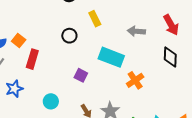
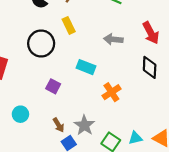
black circle: (69, 36) -> (41, 43), size x1.6
cyan rectangle: (111, 57) -> (86, 67), size x0.7

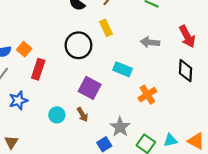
purple square: (53, 86) -> (90, 88), size x1.5
brown arrow: (59, 125) -> (83, 115), moved

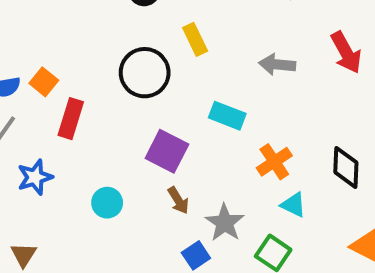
black diamond: (186, 71) -> (346, 167), moved
brown arrow: (83, 115) -> (178, 200), moved
cyan triangle: (170, 140) -> (293, 205), moved, turned 40

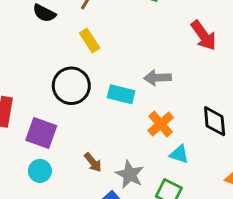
gray arrow: (277, 65) -> (158, 78), moved
black circle: (145, 73) -> (71, 86), moved
purple square: (167, 151) -> (41, 133), moved

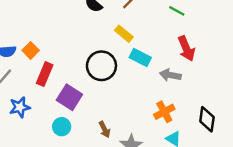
red arrow: (204, 35) -> (186, 49), moved
yellow rectangle: (90, 40) -> (124, 34), turned -30
cyan rectangle: (121, 94) -> (140, 58), moved

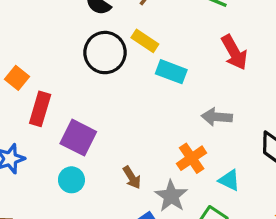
black circle: (101, 66) -> (105, 53), moved
gray arrow: (170, 75) -> (217, 117), moved
orange cross: (164, 112) -> (192, 158), moved

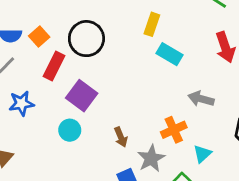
yellow rectangle: (145, 41) -> (152, 24), turned 65
black circle: (105, 53) -> (86, 39), moved
cyan triangle: (229, 180) -> (202, 154), turned 42

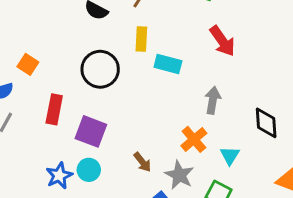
orange square: (39, 37) -> (28, 64), moved
black circle: (86, 39) -> (100, 69), moved
gray arrow: (201, 99) -> (213, 100), turned 100
blue star: (21, 103) -> (59, 176), moved

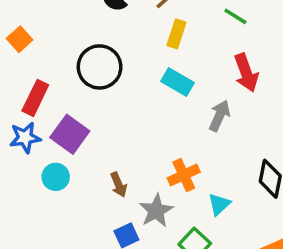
yellow rectangle: (141, 39) -> (176, 34), moved
gray arrow: (213, 100) -> (220, 116), moved
blue star: (59, 176) -> (25, 138), moved

